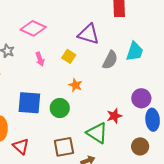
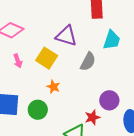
cyan trapezoid: (135, 52) -> (112, 40), moved
yellow square: (69, 56) -> (47, 58), size x1.5
purple circle: (141, 98) -> (109, 100), moved

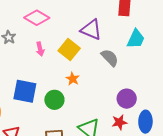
gray semicircle: (88, 62) -> (110, 58), turned -78
red star: (92, 117) -> (119, 122), moved

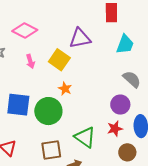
purple triangle: (91, 30) -> (80, 38), turned -30
gray semicircle: (110, 58) -> (132, 79), moved
green circle: (54, 100) -> (48, 111), size x1.4

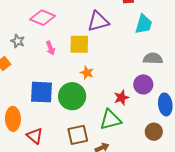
yellow square: (59, 60) -> (79, 44), turned -30
gray semicircle: (132, 79) -> (153, 58), turned -36
red star: (115, 129) -> (121, 98), moved
green triangle: (85, 137) -> (110, 120), turned -45

